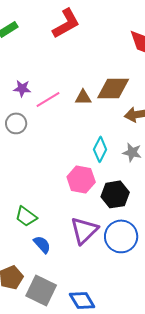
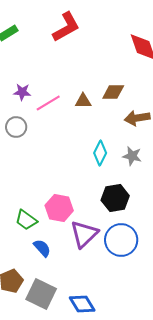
brown diamond: (113, 88) -> (113, 92), size x0.7
pink hexagon: (81, 179) -> (59, 208), moved

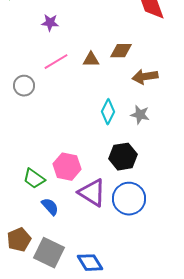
purple star: (22, 92) -> (50, 23), moved
purple triangle: (84, 234) -> (92, 193), turned -44

